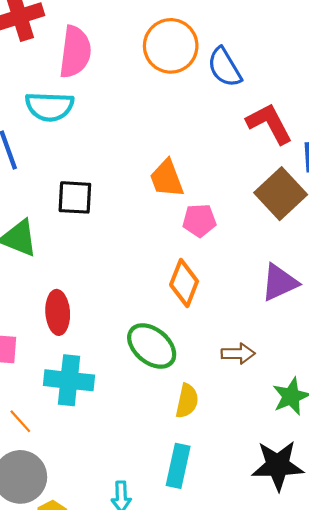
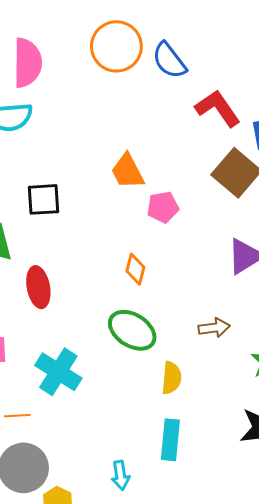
orange diamond: (184, 283) -> (135, 269), moved, size x0.7
red ellipse: (58, 312) -> (38, 287), moved
cyan cross: (69, 380) -> (58, 372), turned 33
orange line: (20, 421) -> (17, 416), turned -45

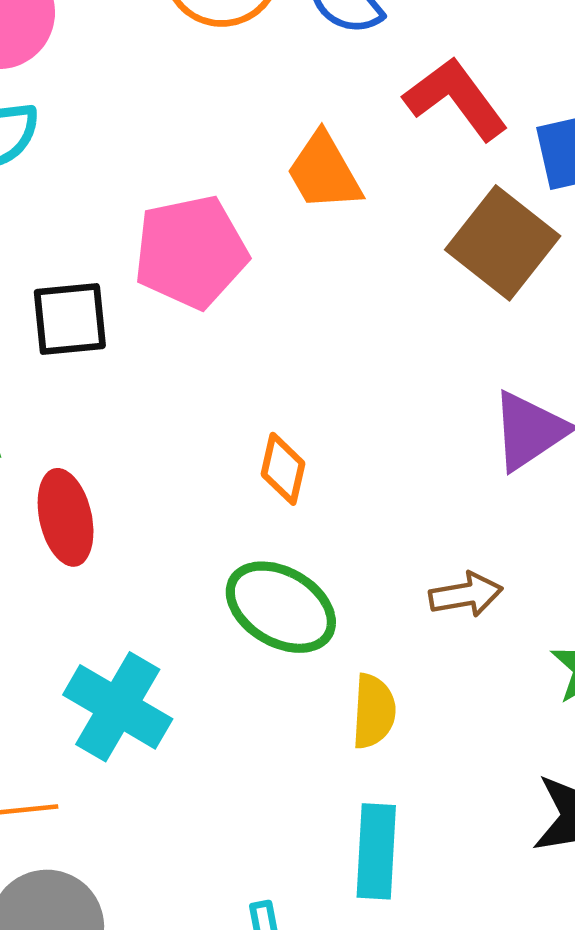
orange trapezoid: (127, 171) -> (324, 172), moved
pink pentagon: (163, 207) -> (191, 252), moved, size x1.6

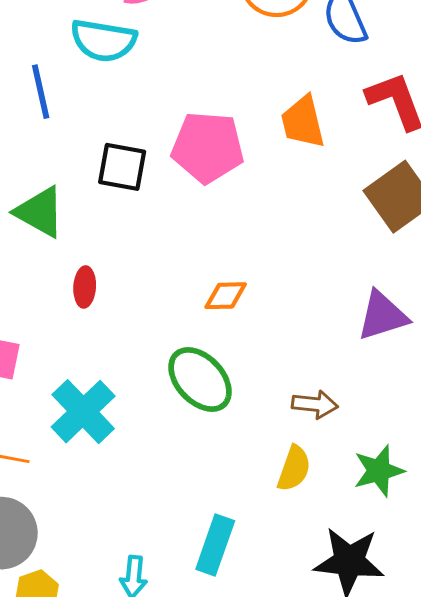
orange diamond: (283, 469) -> (226, 296), turned 60
red ellipse: (66, 517) -> (85, 287), size x0.7
yellow semicircle: (374, 711) -> (294, 468), moved

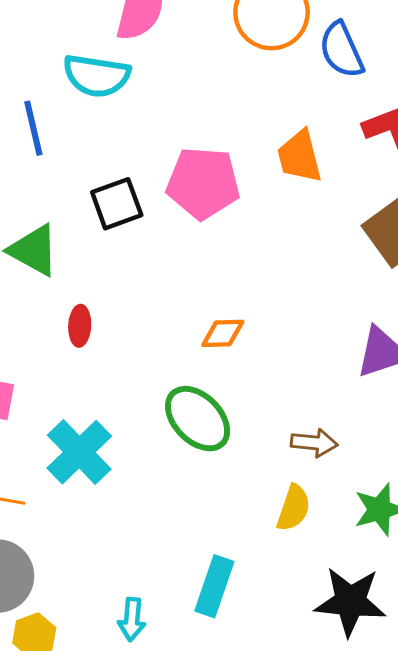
black square: (122, 167) -> (117, 204), turned -30

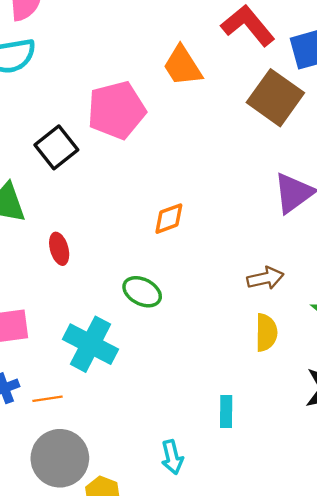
green ellipse: (198, 419) -> (142, 292), moved, size x0.7
cyan rectangle: (214, 586) -> (226, 411), size x0.7

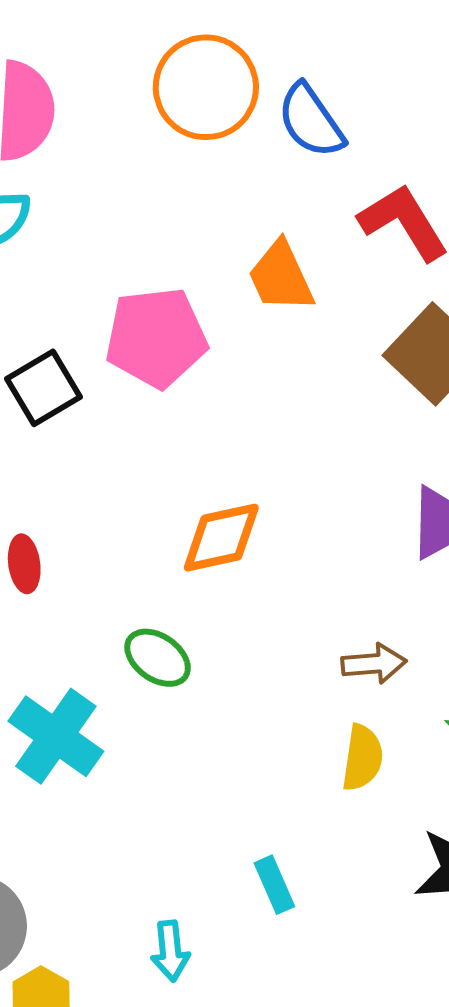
orange diamond: (169, 219) -> (221, 538), size x1.4
cyan rectangle: (226, 411) -> (274, 885), turned -32

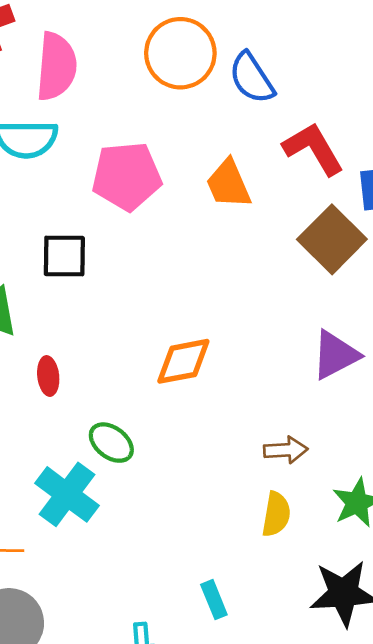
pink pentagon: (156, 338) -> (127, 176), moved
black square: (43, 388) -> (64, 256), turned 30
green ellipse: (158, 658) -> (111, 443), moved

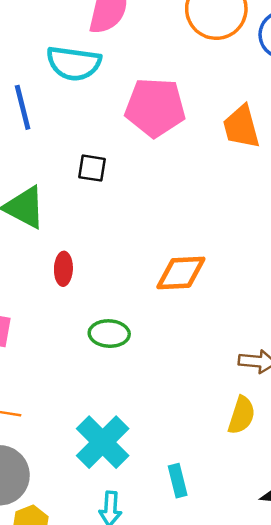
black square: (64, 256) -> (92, 168), size x0.7
green ellipse: (111, 443) -> (109, 334), turned -42
cyan cross: (67, 494) -> (103, 442), moved

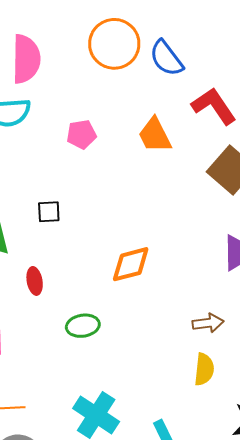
pink pentagon: (155, 107) -> (81, 134), size x0.6
black square: (92, 168) -> (49, 212), moved

